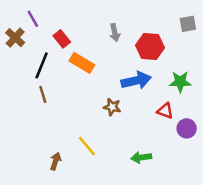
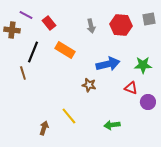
purple line: (33, 19) -> (26, 15), turned -32
brown cross: (15, 38) -> (12, 30), turned -35
red rectangle: (62, 39) -> (49, 23), moved
red hexagon: (150, 46) -> (121, 25), moved
brown line: (43, 94) -> (23, 73), moved

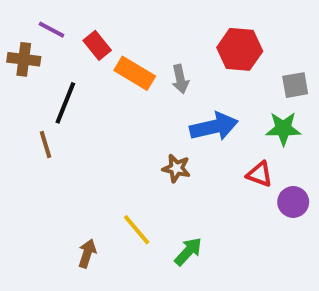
gray square: (149, 19) -> (295, 85), moved
gray arrow: (91, 26) -> (180, 79), moved
orange rectangle: (65, 50) -> (135, 73), moved
green arrow: (112, 125) -> (188, 251), moved, turned 140

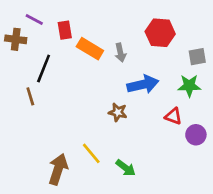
red rectangle: (97, 45) -> (65, 30), turned 30
green arrow: (188, 251) -> (126, 168), turned 84
brown arrow: (87, 253) -> (58, 169), size x1.6

